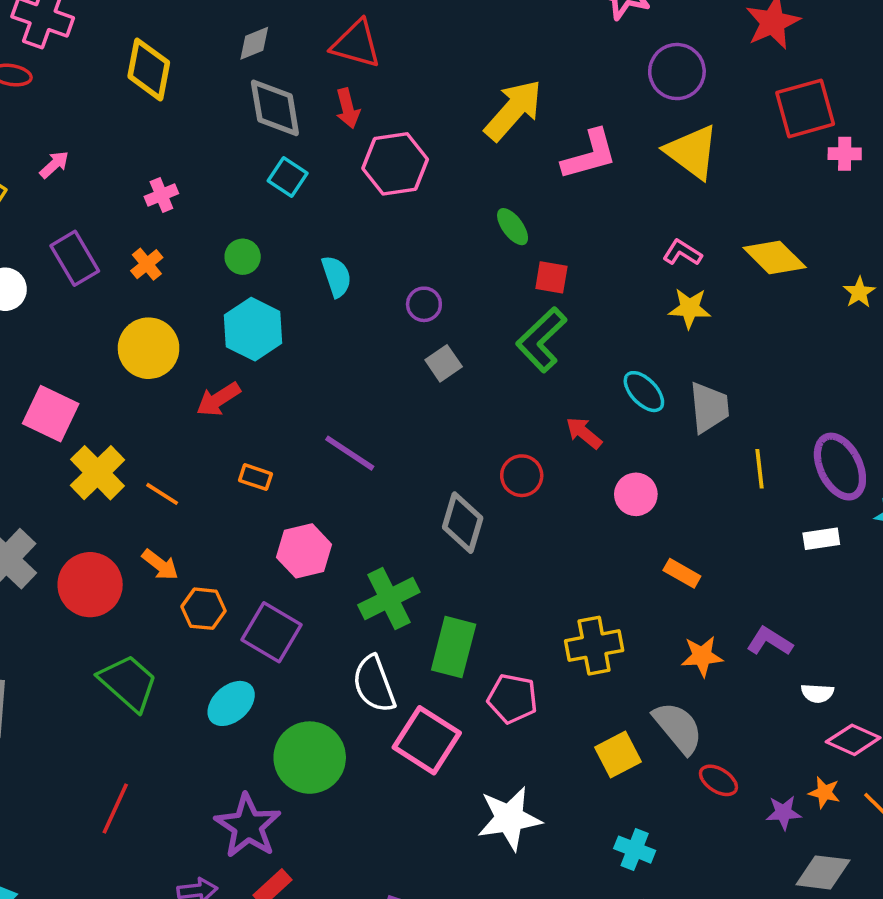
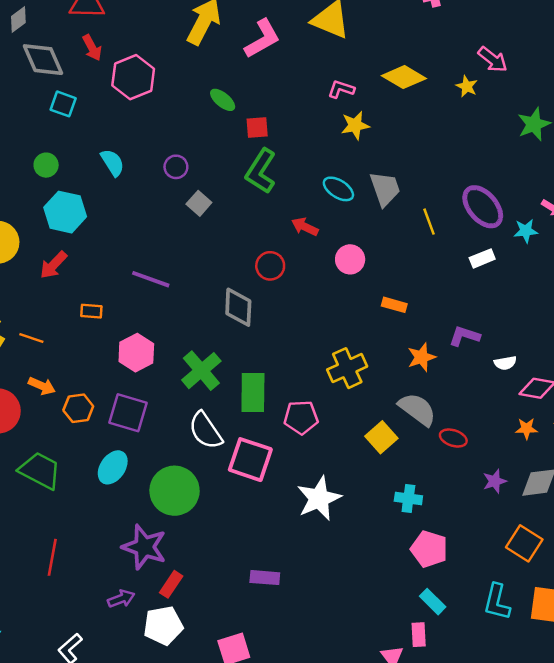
purple star: (783, 813) -> (495, 481), moved

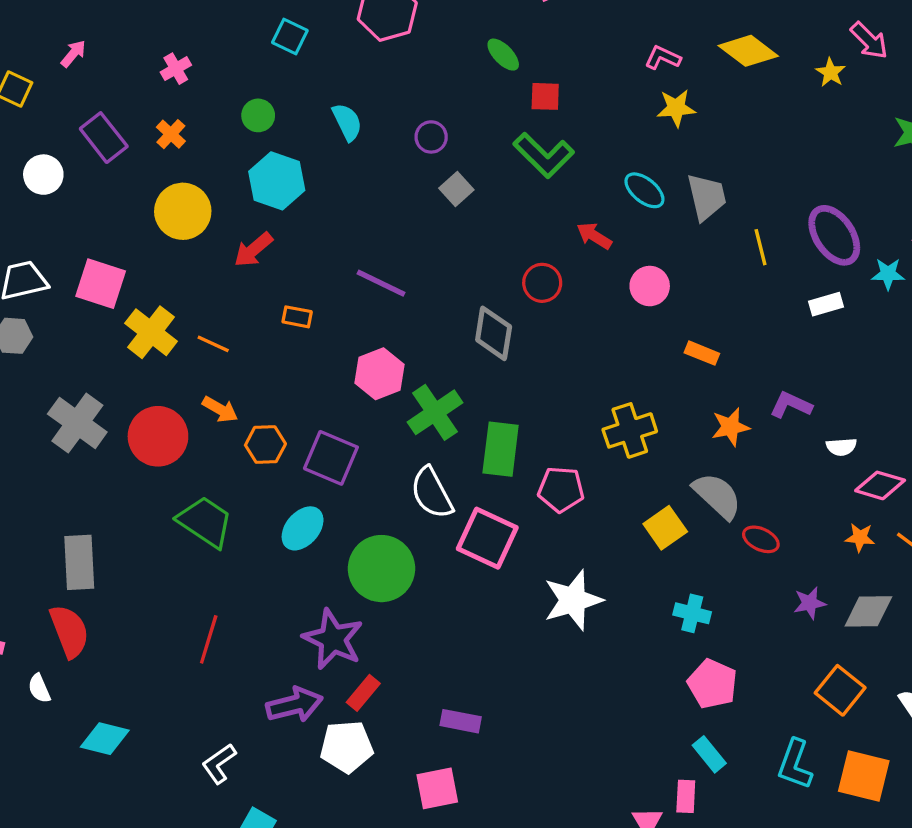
green L-shape: (261, 171) -> (544, 155), turned -84
pink hexagon: (136, 353) -> (379, 374), moved
purple rectangle: (265, 578) -> (461, 721), moved
purple arrow: (121, 599) -> (294, 705), size x1.5

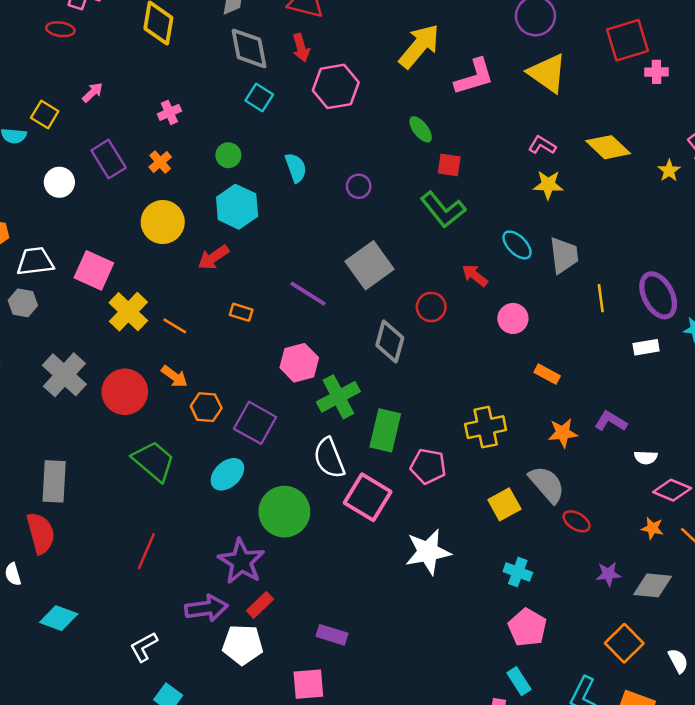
gray square: (456, 189) -> (370, 265), moved, size x1.8

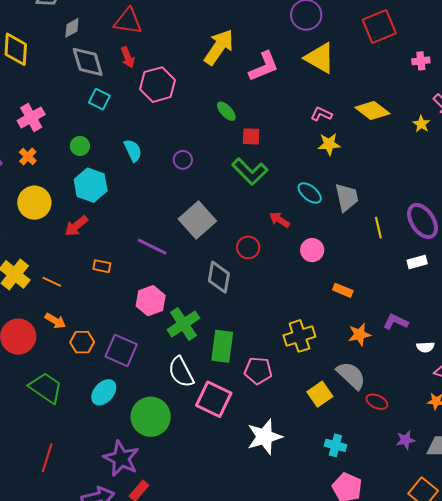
pink cross: (656, 72) -> (421, 61), moved
pink cross: (169, 112) -> (31, 117), size x1.5

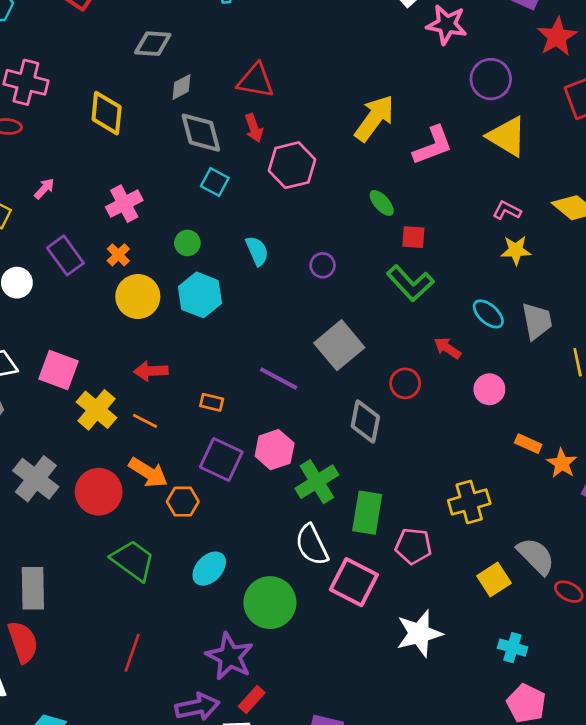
yellow circle: (34, 203) -> (138, 297), moved
red arrow: (76, 226) -> (151, 371), moved, turned 35
orange arrow: (55, 321) -> (148, 473), size x1.4
orange star: (359, 335) -> (562, 463), moved, turned -30
purple square: (121, 350) -> (221, 459), moved

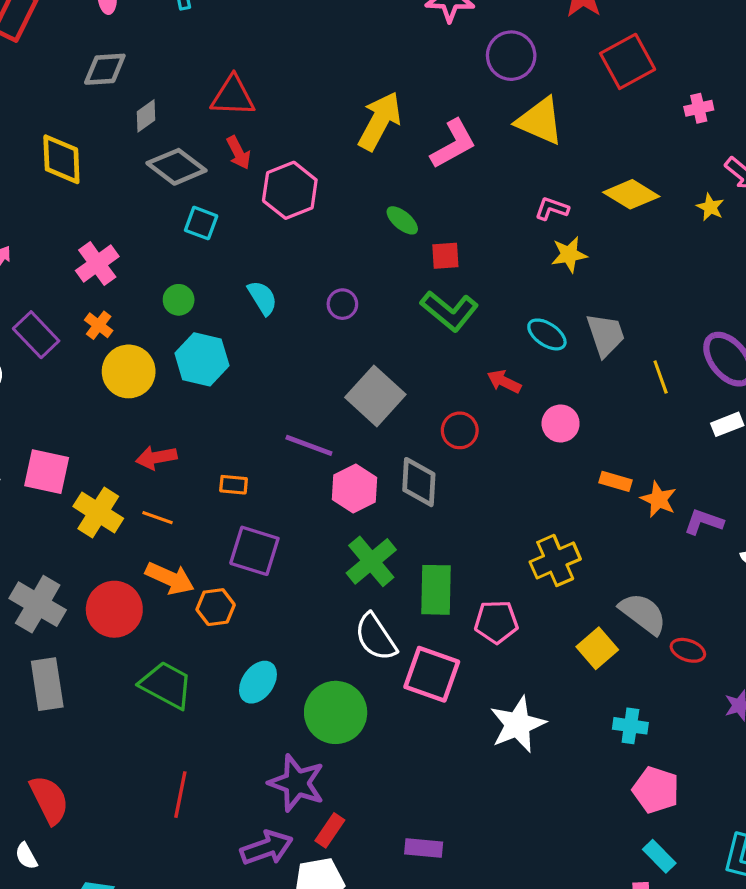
gray diamond: (201, 133) -> (176, 167), turned -30
pink hexagon: (275, 450) -> (354, 488), moved
gray rectangle: (33, 588) -> (47, 684), moved

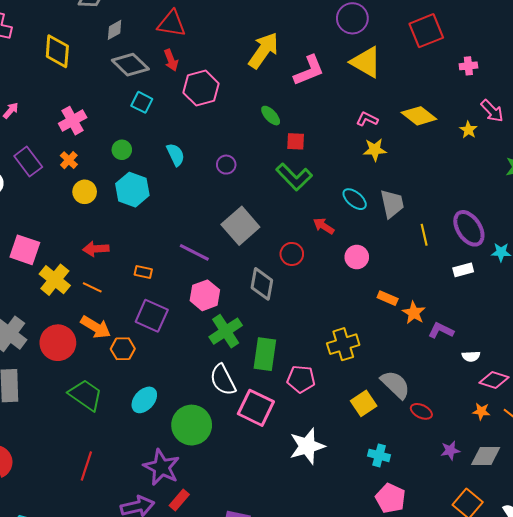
yellow circle: (129, 371) -> (85, 192), size x0.7
pink hexagon: (354, 488) -> (205, 295), moved

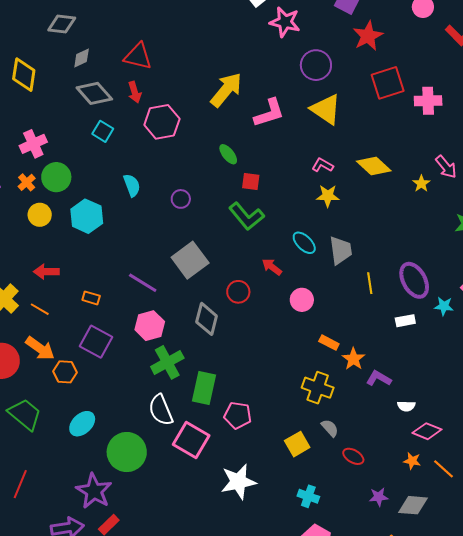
pink cross: (468, 66) -> (428, 101), moved, size x1.5
green circle: (122, 150) -> (56, 177), moved, size x1.5
yellow cross: (343, 344) -> (318, 388), moved, turned 32
gray semicircle: (395, 385) -> (330, 428), size x0.6

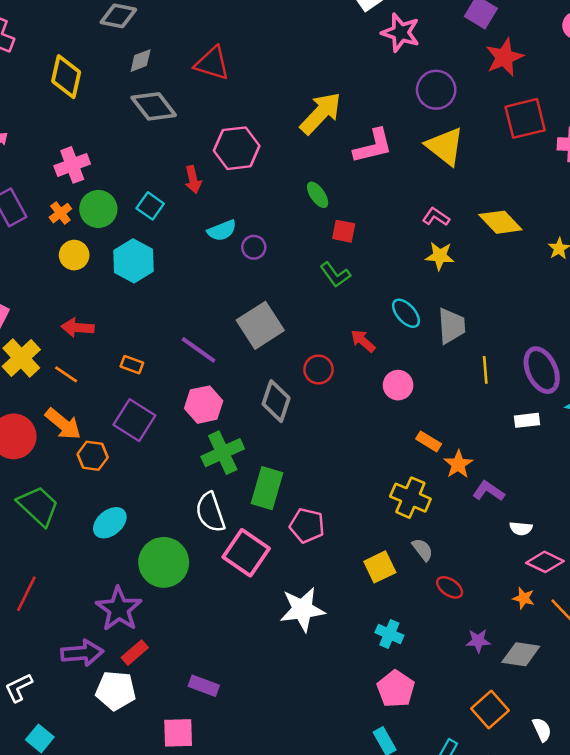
red arrow: (135, 92) -> (193, 180), moved
cyan square: (103, 131) -> (150, 206), moved
cyan semicircle: (132, 185) -> (222, 230), moved, turned 85
green L-shape: (246, 216) -> (335, 275), size x0.7

